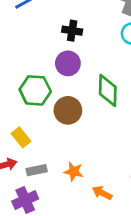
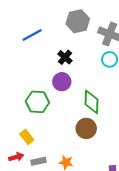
black cross: (72, 31) -> (65, 57), turned 32
brown circle: (68, 110) -> (86, 128), moved

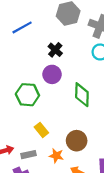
brown circle: (86, 128) -> (77, 141), moved
yellow rectangle: (27, 137) -> (41, 130), moved

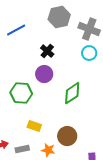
green diamond: (82, 95) -> (72, 93), turned 55
yellow rectangle: (41, 130) -> (34, 126), turned -32

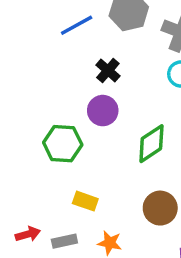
blue line: (16, 30) -> (77, 25), moved
brown circle: (67, 136) -> (160, 208), moved

